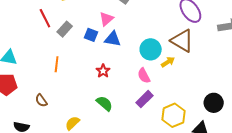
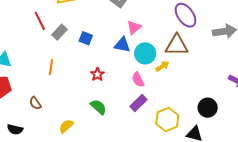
pink triangle: (106, 19) -> (134, 27), moved
blue triangle: (113, 39) -> (122, 45), moved
brown triangle: (182, 41) -> (177, 45), turned -30

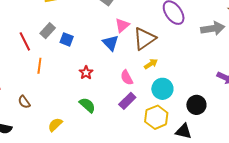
red line: (40, 21) -> (25, 41), moved
blue square: (86, 38) -> (67, 39), moved
blue triangle: (122, 45) -> (111, 43), turned 36
brown triangle: (177, 45) -> (145, 39), moved, turned -35
cyan circle: (145, 53) -> (162, 89), moved

